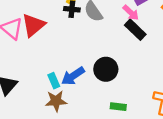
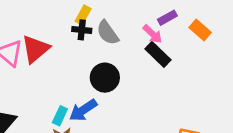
black circle: (106, 69) -> (105, 78), moved
cyan rectangle: (54, 81) -> (60, 116), turned 49

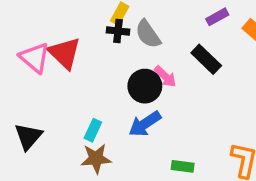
pink arrow: (152, 34) -> (165, 77), moved
red triangle: (35, 49) -> (65, 53), turned -36
blue arrow: (83, 110) -> (145, 124), moved

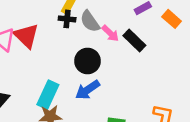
pink arrow: (165, 77) -> (110, 33), moved
cyan rectangle: (93, 130) -> (48, 95), size x1.6

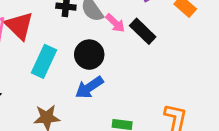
cyan rectangle: (48, 95) -> (44, 61), moved

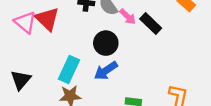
cyan rectangle: (44, 61) -> (69, 70), moved

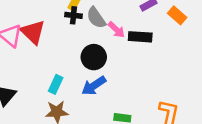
black rectangle: (151, 24) -> (140, 37), turned -40
cyan rectangle: (69, 70) -> (56, 84), size x0.7

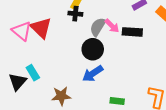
gray semicircle: (96, 18) -> (98, 27), moved, turned 66
cyan rectangle: (56, 84) -> (33, 73), moved, turned -56

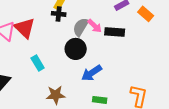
cyan rectangle: (33, 73) -> (38, 63), moved
blue arrow: (93, 74) -> (92, 73), moved
brown star: (61, 96) -> (56, 95), moved

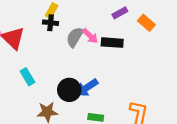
black circle: (76, 49) -> (69, 90), moved

